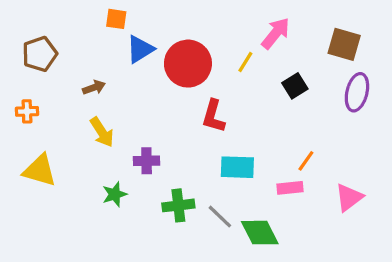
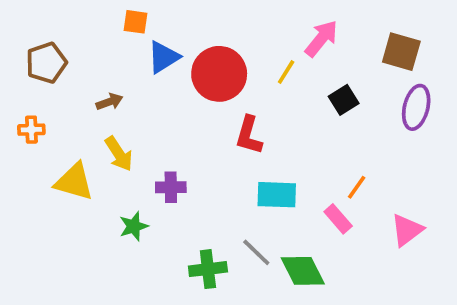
yellow triangle: (40, 170) -> (74, 182), moved
pink rectangle: (290, 188) -> (338, 219), turned 55
green cross: (178, 205) -> (208, 269), moved

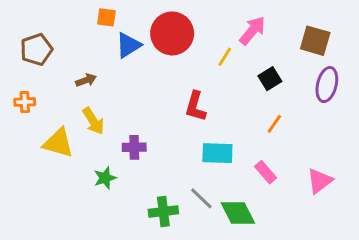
red circle: (219, 74) -> (172, 33), moved
orange line: (357, 187) -> (274, 124), moved

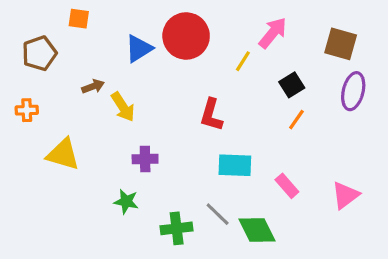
orange square: (106, 17) -> (79, 19), moved
yellow arrow: (93, 121) -> (123, 107), moved
orange line: (274, 124) -> (296, 120), moved
green star: (105, 178) -> (126, 202), moved, turned 30

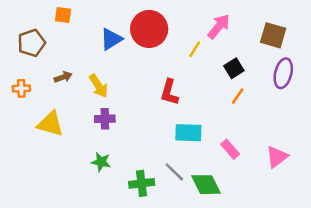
brown arrow: (93, 86) -> (63, 77), moved
purple cross: (145, 159) -> (105, 119), moved

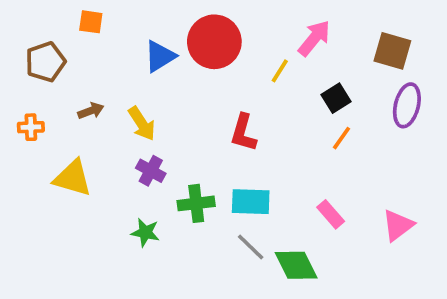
purple cross: (105, 119) -> (151, 171), turned 30
cyan rectangle: (188, 133) -> (251, 202), moved
green cross: (142, 183) -> (196, 203), moved

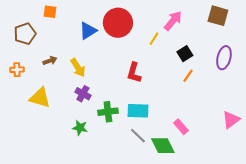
brown square: (392, 51) -> (218, 16), moved
pink rectangle: (331, 214) -> (181, 127), moved
pink triangle: (398, 225) -> (231, 120), moved

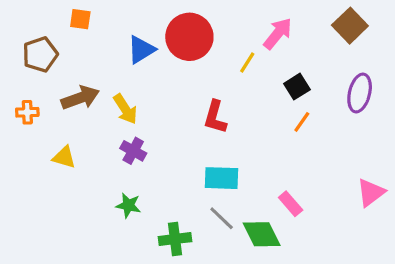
brown square: (218, 16) -> (350, 26), turned 30
brown arrow: (50, 61) -> (80, 98), size x1.6
yellow triangle: (40, 98) -> (64, 157), size x0.7
green cross: (108, 112) -> (175, 239), moved

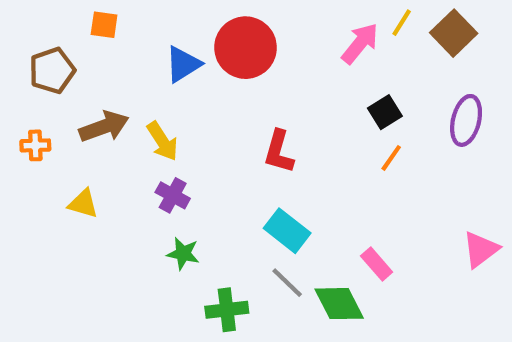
yellow line: (247, 62) -> (402, 23), moved
cyan rectangle: (222, 178) -> (287, 231), turned 36
green star: (128, 205) -> (183, 254), moved

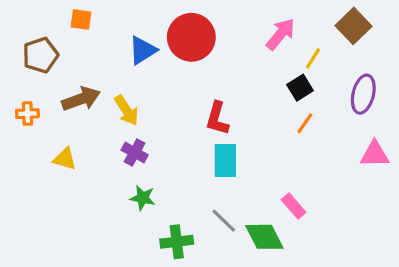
yellow line: (402, 23) -> (313, 58), moved
cyan rectangle: (287, 231) -> (225, 161), moved, turned 52
pink triangle: (481, 249) -> (375, 154), moved, turned 36

